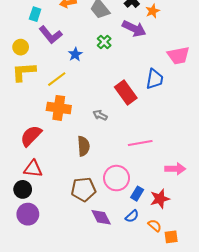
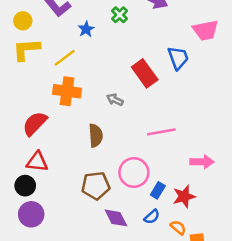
blue trapezoid: (155, 79) -> (178, 58), turned -30

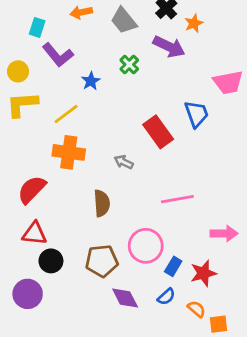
black circle: (25, 186) -> (51, 261), moved

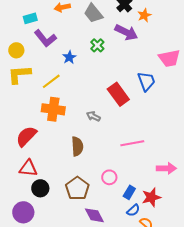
cyan rectangle: (37, 27) -> (30, 18), turned 56
pink circle: (146, 246) -> (109, 177), size x0.6
brown pentagon: (102, 261) -> (77, 188), turned -30
blue semicircle: (166, 297) -> (133, 210), moved

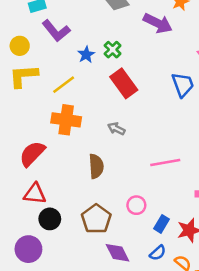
green cross: (97, 45) -> (113, 50), moved
red rectangle: (118, 94) -> (124, 83), moved
blue semicircle: (133, 210) -> (158, 253), moved

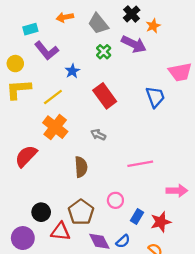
green cross: (113, 50) -> (104, 52), moved
orange cross: (66, 120) -> (55, 127), turned 30
red triangle: (35, 194) -> (61, 232), moved
blue semicircle: (158, 253) -> (123, 241), moved

